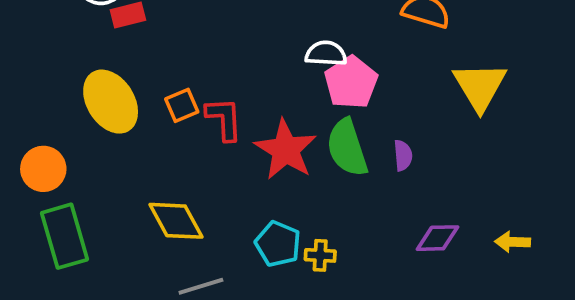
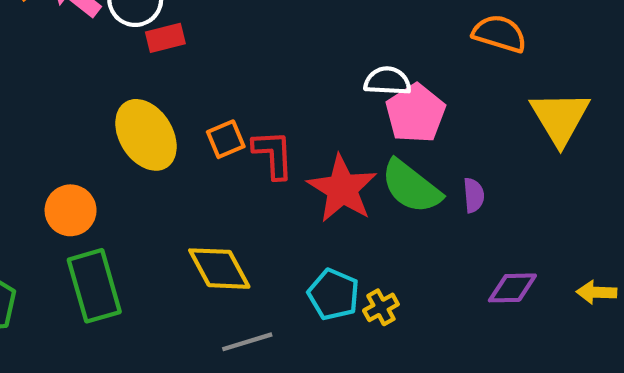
green semicircle: (347, 148) -> (411, 187), turned -34
yellow cross: (320, 255) -> (381, 307), turned -32

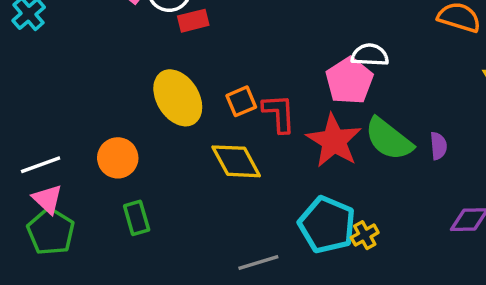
pink pentagon: (415, 113) -> (349, 81), moved
yellow diamond: (219, 269) -> (236, 161), moved
green rectangle: (94, 286) -> (137, 218), size x0.6
cyan pentagon: (334, 294) -> (327, 225), size x1.4

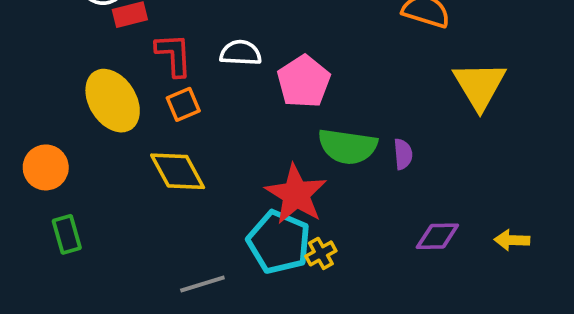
white semicircle: (370, 55) -> (241, 53), moved
red L-shape: (279, 113) -> (174, 55), moved
green semicircle: (389, 139) -> (348, 146), turned -30
red star: (334, 141) -> (296, 194), moved

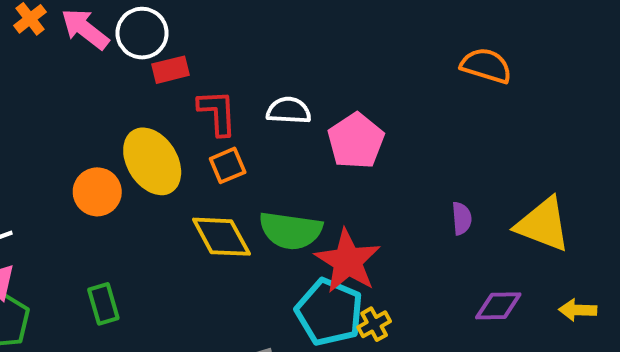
yellow triangle: (479, 85) -> (543, 224), moved, turned -38
green semicircle: (348, 146) -> (291, 231), moved
orange circle: (46, 167) -> (97, 192), moved

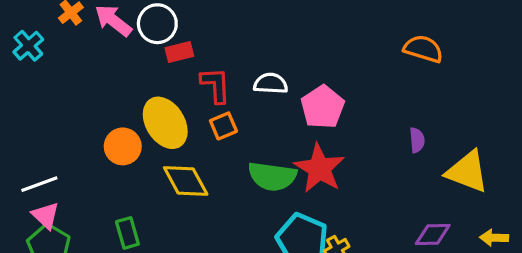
purple semicircle: (462, 218) -> (417, 140), moved
yellow diamond: (221, 237) -> (186, 181), moved
red star: (348, 261) -> (319, 168), moved

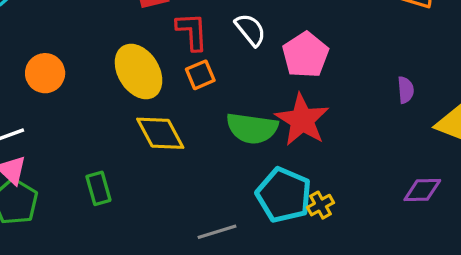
white semicircle: (271, 83) -> (250, 30), turned 48
orange circle: (123, 146) -> (45, 73), moved

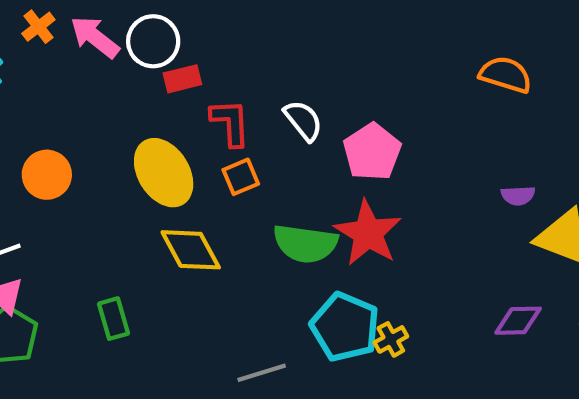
purple semicircle: (406, 90) -> (518, 196), moved, turned 92

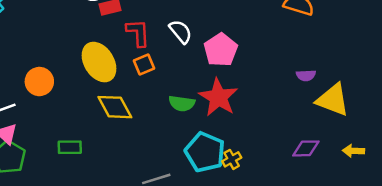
orange circle: (47, 175) -> (39, 82), moved
green semicircle: (305, 244) -> (182, 103), size x0.7
green rectangle: (114, 319) -> (70, 147), turned -75

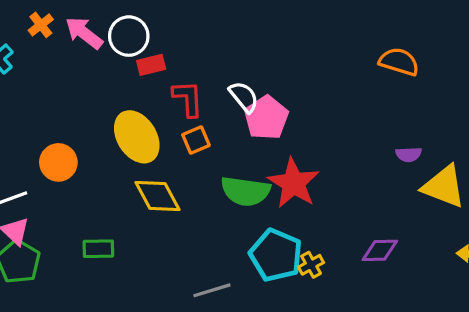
pink pentagon: (221, 50) -> (266, 118), moved
green semicircle: (182, 103) -> (246, 191), size x1.4
purple diamond: (306, 148) -> (380, 250), moved

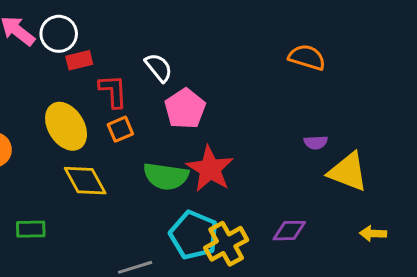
white semicircle: (244, 97) -> (159, 68), moved
yellow cross: (311, 265) -> (226, 244), size x1.8

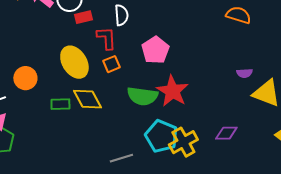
white semicircle: (159, 68) -> (121, 15), moved, turned 35
green rectangle: (31, 229) -> (60, 104), moved

